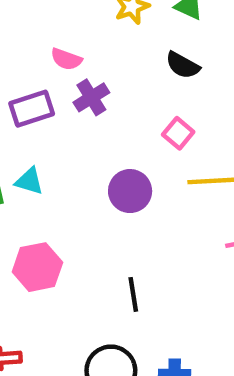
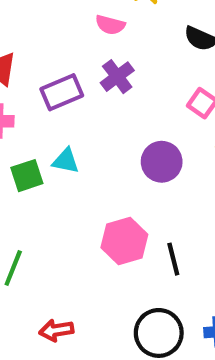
pink semicircle: (66, 59) -> (110, 25), moved
pink hexagon: (37, 267) -> (124, 241), moved

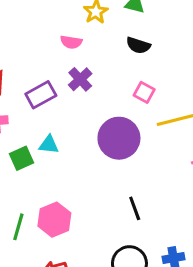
purple circle: (162, 162) -> (119, 138), size x1.4
pink hexagon: (124, 241) -> (54, 220), moved

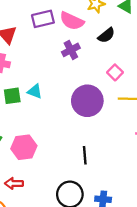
pink semicircle: (71, 42) -> (72, 21), size x1.5
black semicircle: (138, 45) -> (106, 35), moved, turned -72
purple rectangle: (41, 95) -> (43, 19), moved

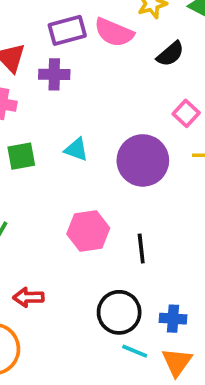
purple cross: (71, 50) -> (54, 74), moved, turned 30
cyan triangle: (35, 91) -> (76, 149), moved
pink hexagon: (24, 147) -> (88, 231), moved

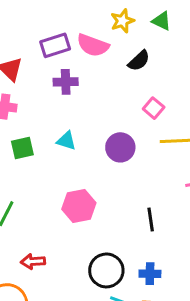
purple cross: (54, 74) -> (66, 82), moved
purple circle: (143, 160) -> (120, 147), size x0.7
black line: (141, 248) -> (151, 219), moved

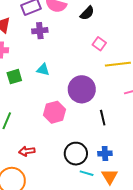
purple circle: (120, 147) -> (82, 89), moved, size x1.4

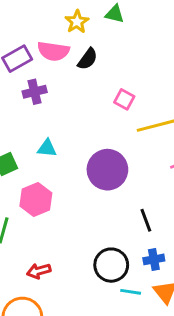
black semicircle: (87, 13) -> (88, 59), moved
pink hexagon: (54, 112) -> (36, 200), moved
black line: (103, 118) -> (146, 220), moved

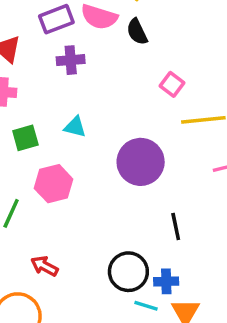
black semicircle: (88, 59) -> (137, 32), turned 110
blue cross: (154, 259) -> (166, 281), moved
red arrow: (39, 271) -> (44, 266), turned 35

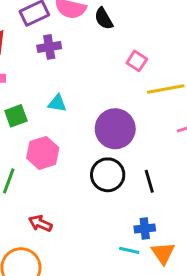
black circle: (128, 272) -> (108, 175), moved

